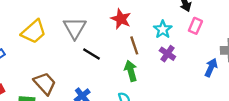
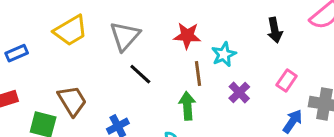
red star: (121, 19) -> (187, 36), turned -30
pink rectangle: (195, 26) -> (287, 81), moved
cyan star: (163, 29) -> (224, 54), moved

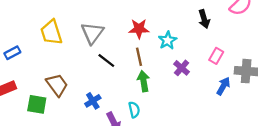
yellow trapezoid: (71, 31) -> (51, 32), turned 108
brown line: (198, 74) -> (139, 57), moved

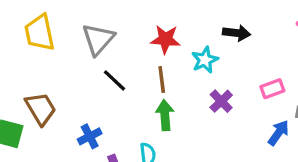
black arrow: (204, 19) -> (237, 33), moved, turned -72
pink rectangle: (216, 56) -> (272, 89), turned 35

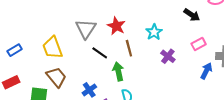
yellow trapezoid: (40, 33) -> (53, 48), moved
black arrow: (237, 33) -> (192, 15), moved, turned 35
red star: (165, 39) -> (116, 26), moved, turned 30
green arrow: (165, 115) -> (118, 71), moved

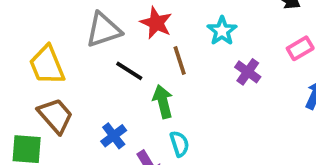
gray triangle: (86, 29) -> (103, 30), turned 40

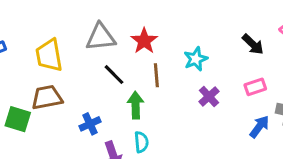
brown trapezoid: (55, 116) -> (47, 97), turned -72

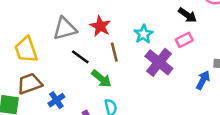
pink rectangle: (255, 87) -> (184, 40), moved
purple cross: (209, 96) -> (159, 62), size x1.6
green arrow: (136, 105) -> (101, 79), turned 140
blue cross: (90, 124) -> (56, 100), moved

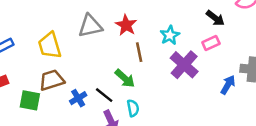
black line: (80, 57) -> (104, 95), moved

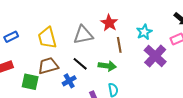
gray triangle: (90, 26) -> (83, 35), moved
green arrow: (125, 78) -> (107, 66), turned -36
black line: (104, 95) -> (80, 64), moved

